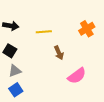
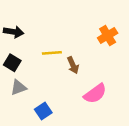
yellow line: (44, 32) -> (52, 53), moved
blue square: (16, 90) -> (43, 111), moved

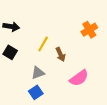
yellow line: (52, 53) -> (43, 44), turned -56
gray triangle: (18, 87) -> (38, 73), moved

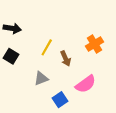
orange cross: (89, 30) -> (94, 44), moved
blue square: (36, 92) -> (60, 100), moved

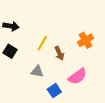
gray triangle: (41, 78) -> (37, 71), turned 32

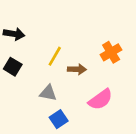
brown arrow: (59, 53) -> (77, 69), turned -64
blue square: (54, 91) -> (59, 119), moved

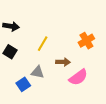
brown arrow: (77, 69) -> (63, 62), moved
blue square: (59, 119) -> (23, 84), moved

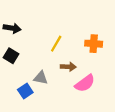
orange cross: (86, 41) -> (94, 44), turned 35
yellow line: (43, 44) -> (56, 44), moved

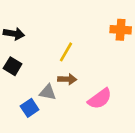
orange cross: (94, 44) -> (121, 30), moved
brown arrow: (68, 67) -> (67, 79), moved

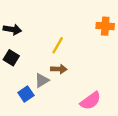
gray triangle: (48, 92) -> (42, 80), turned -42
pink semicircle: (100, 99) -> (90, 101), moved

